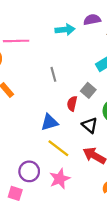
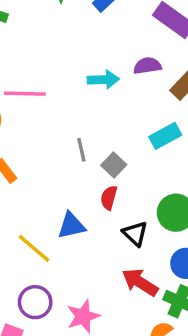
gray square: (88, 90) -> (114, 165), moved
yellow line: (58, 148) -> (34, 248), moved

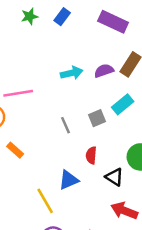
purple semicircle: (147, 66) -> (104, 71), moved
gray square: (114, 165) -> (97, 118), moved, turned 35
yellow line: (34, 248) -> (45, 201), turned 30

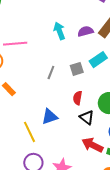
cyan arrow: (72, 73) -> (59, 31), turned -102
gray line: (65, 125) -> (51, 72), turned 40
red semicircle: (91, 155) -> (78, 98), moved

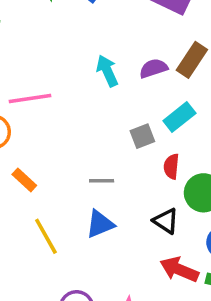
gray line: (51, 72) -> (102, 181), moved, turned 72
red semicircle: (78, 98) -> (171, 166), moved
yellow line: (30, 132) -> (46, 236), moved

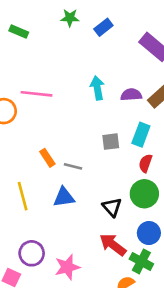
cyan rectangle: (179, 117) -> (141, 135), turned -45
red semicircle: (171, 166) -> (145, 163), moved
orange rectangle: (24, 180) -> (47, 158), moved

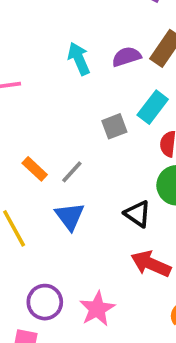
cyan rectangle: (141, 135) -> (153, 107), turned 30
gray line: (73, 166) -> (72, 172), turned -48
blue triangle: (64, 197) -> (70, 216), turned -45

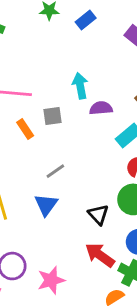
purple semicircle: (126, 57) -> (101, 108), moved
gray square: (114, 126) -> (53, 116), moved
orange rectangle: (35, 169) -> (25, 129), moved

